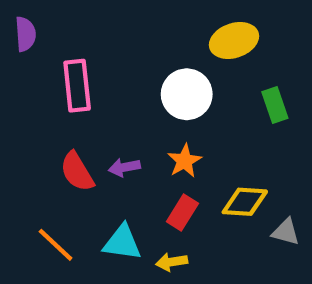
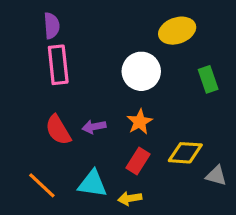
purple semicircle: (25, 34) -> (52, 26), moved

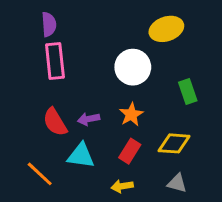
green rectangle: (208, 79) -> (188, 92), moved
gray triangle: (216, 176) -> (177, 183), moved
cyan triangle: (92, 184) -> (81, 156), moved

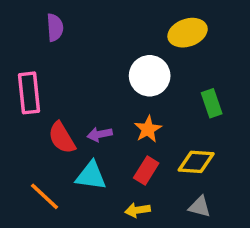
pink rectangle: (55, 61) -> (29, 93), moved

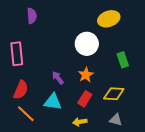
purple arrow: (100, 134) -> (58, 78), turned 64
red semicircle: (62, 138) -> (21, 90), moved, turned -126

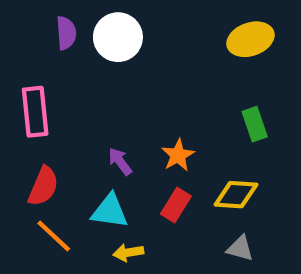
yellow ellipse: (109, 19) -> (250, 39), moved
white circle: (87, 44) -> (118, 37), moved
yellow arrow: (80, 122) -> (128, 253), moved

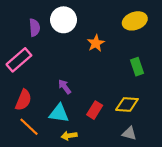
purple semicircle: (66, 33) -> (35, 28), moved
pink rectangle: (35, 112) -> (19, 60), turned 55
orange star: (178, 155) -> (96, 43), moved

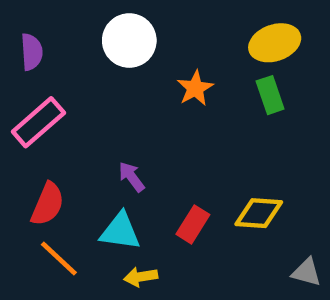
purple semicircle: (35, 28) -> (32, 52), moved
green rectangle: (137, 67) -> (270, 95), moved
gray triangle: (129, 133) -> (306, 272), moved

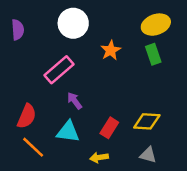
pink rectangle: (38, 122) -> (59, 70), moved
gray triangle: (306, 272) -> (148, 155), moved
yellow arrow: (141, 277) -> (99, 158), moved

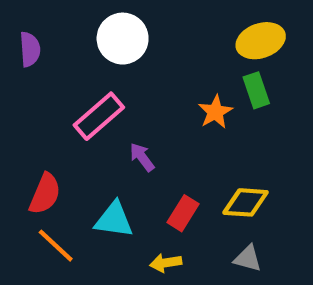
orange star: (111, 50) -> (215, 112), moved
purple arrow: (74, 101) -> (142, 157), moved

